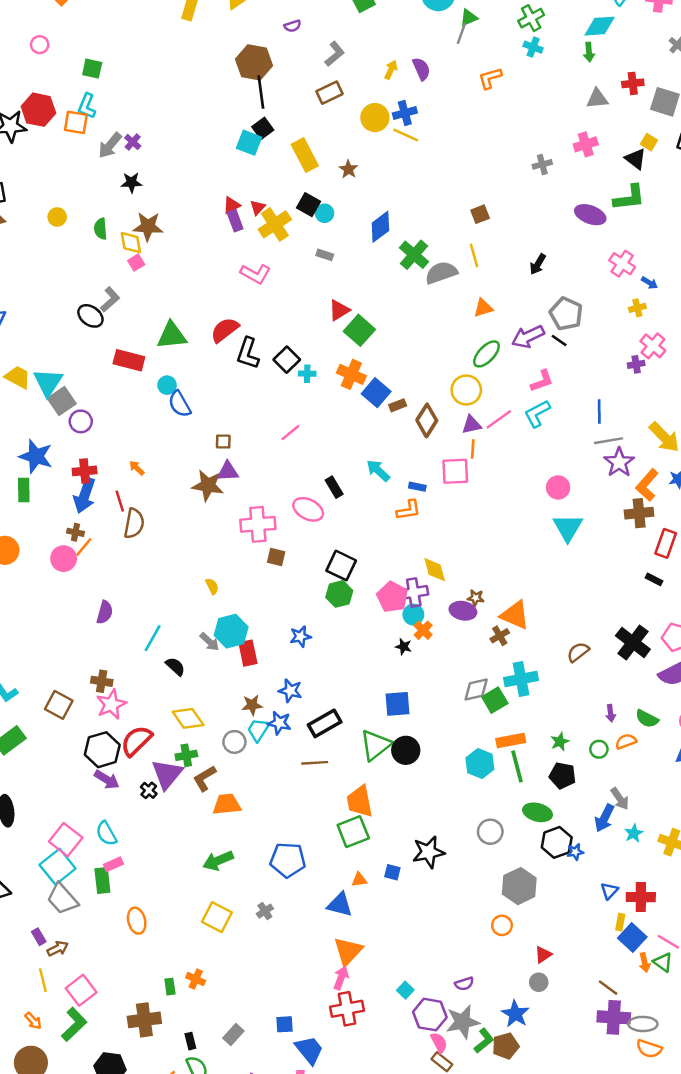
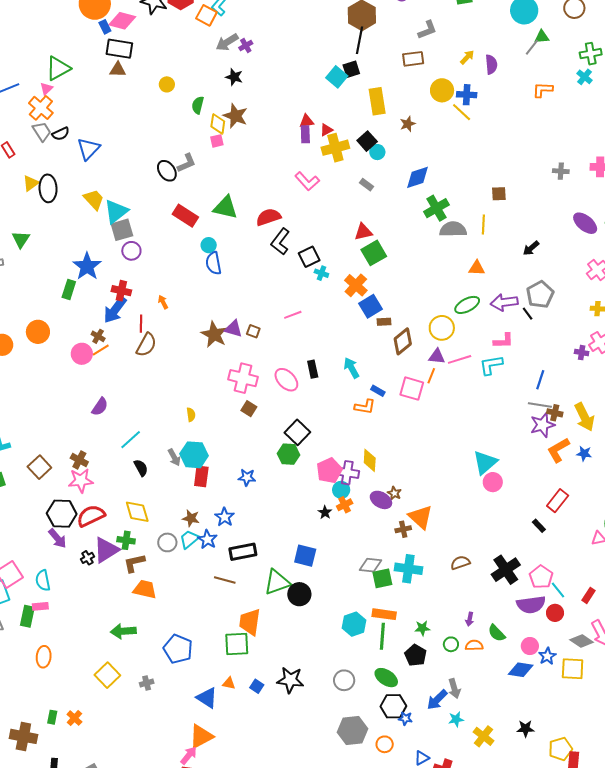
brown square: (223, 441) -> (253, 331), moved
pink circle: (558, 487) -> (493, 482), moved
brown cross: (639, 513) -> (555, 413), moved, size x0.7
orange circle: (502, 925) -> (385, 744), moved

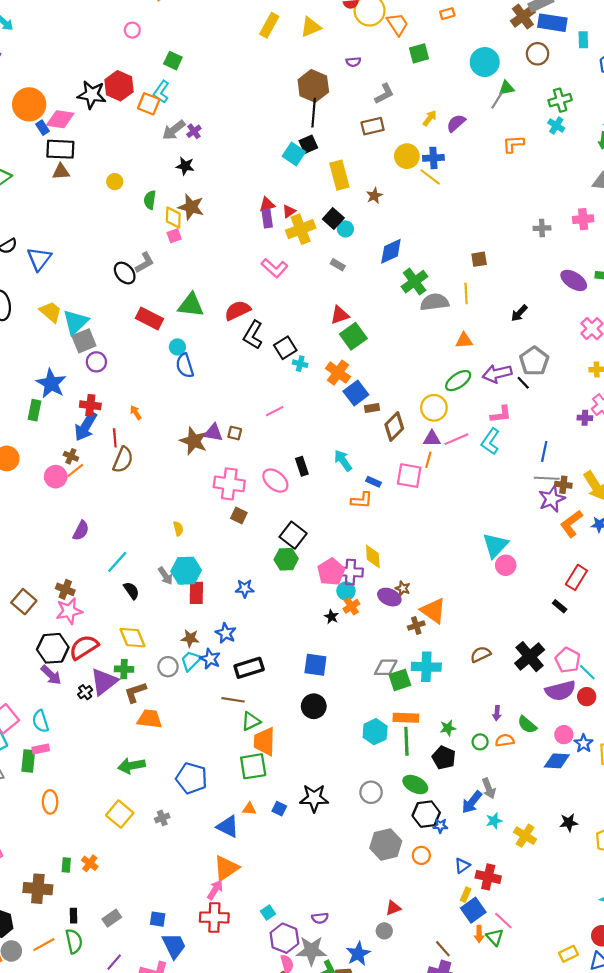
purple semicircle: (491, 64) -> (456, 123), turned -120
cyan L-shape: (491, 365) -> (490, 441), turned -40
green triangle: (277, 582) -> (251, 721), moved, size x0.7

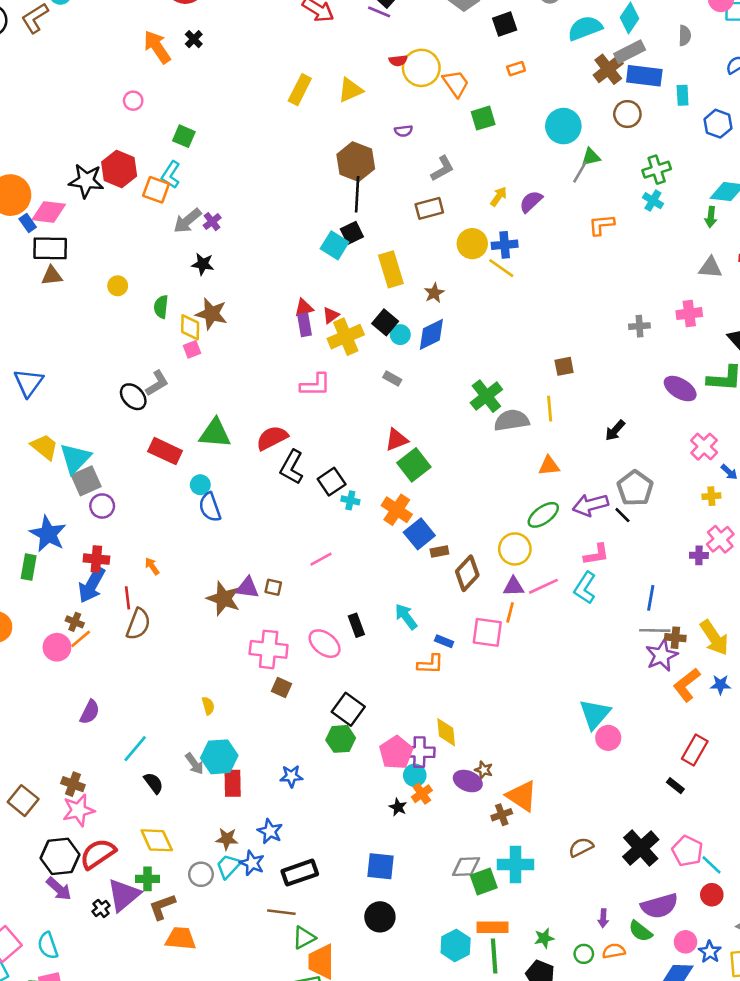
blue diamond: (391, 251) -> (431, 334), moved
pink L-shape: (275, 268) -> (315, 385), turned -40
purple semicircle: (560, 691) -> (659, 906), moved

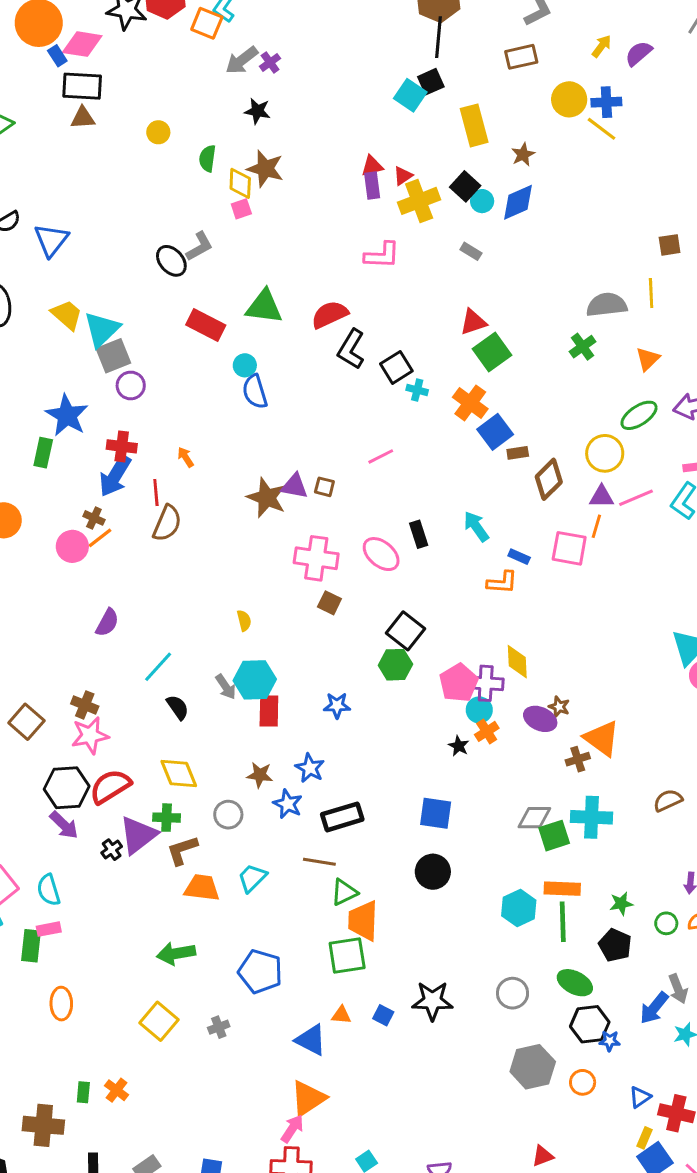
green cross: (486, 396) -> (583, 347), moved, size x0.7
orange triangle: (549, 466) -> (648, 359), turned -40
cyan trapezoid: (228, 866) -> (252, 878), moved

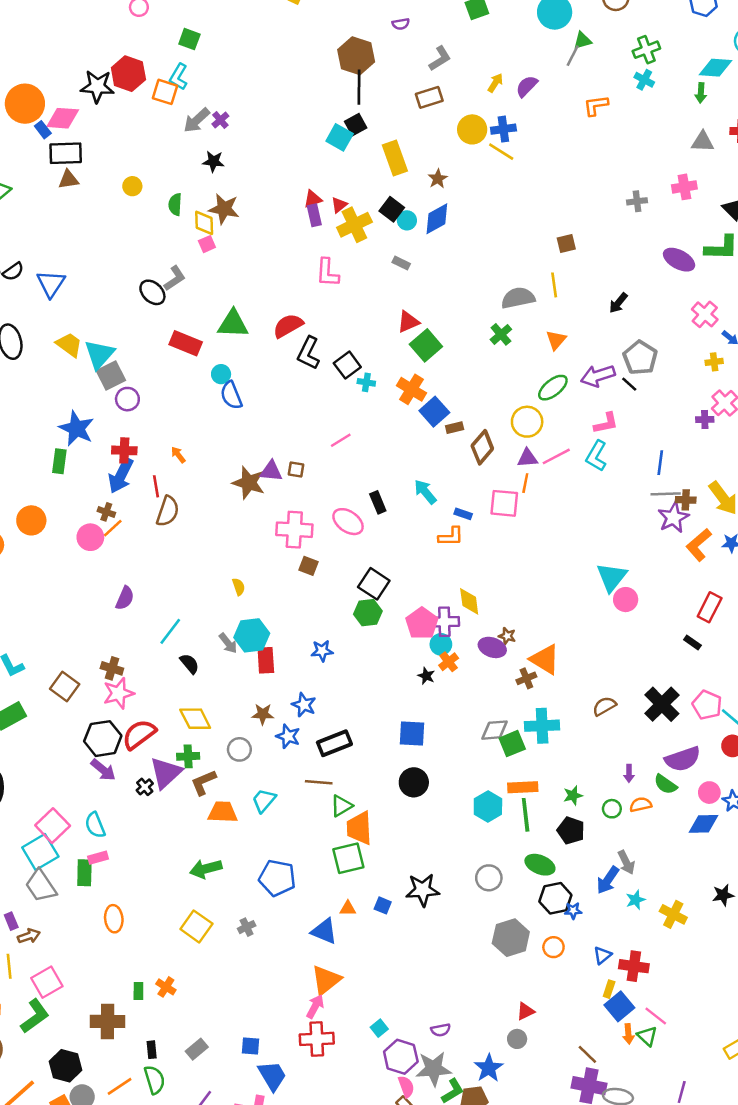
pink L-shape: (382, 255) -> (327, 273), turned 96

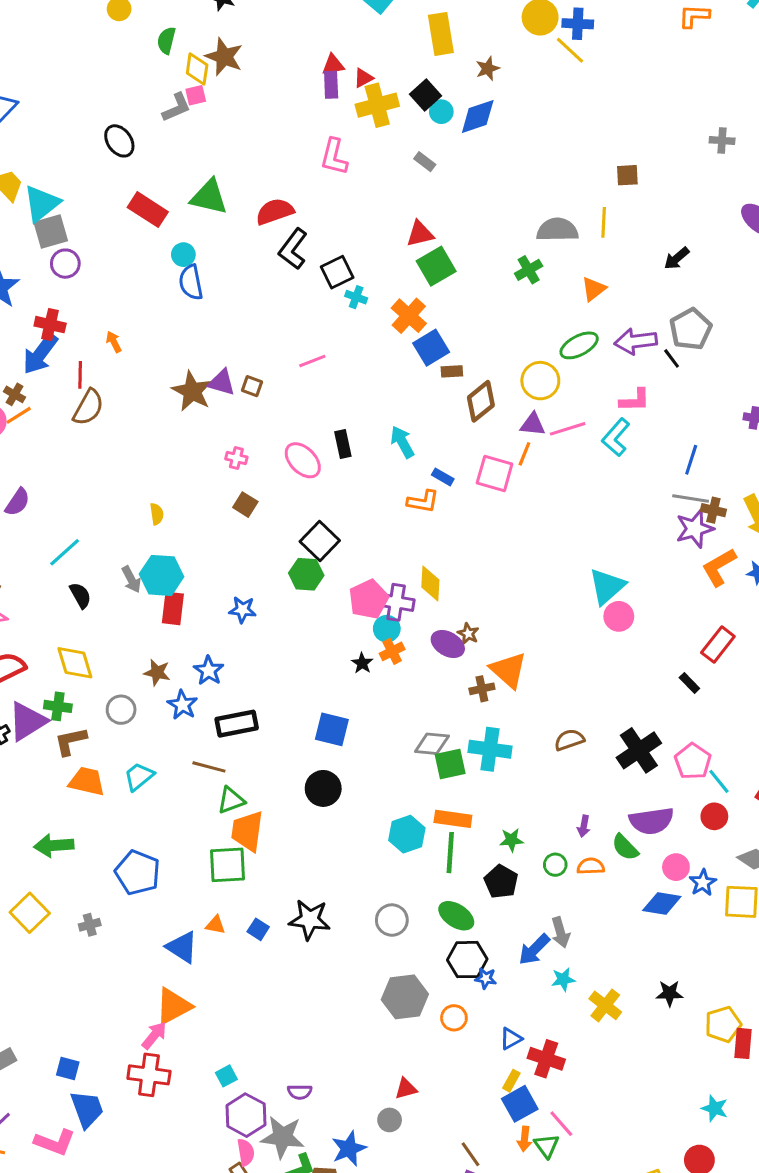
gray L-shape: (175, 278) -> (176, 107), moved
pink cross: (294, 530) -> (236, 458), size x0.5

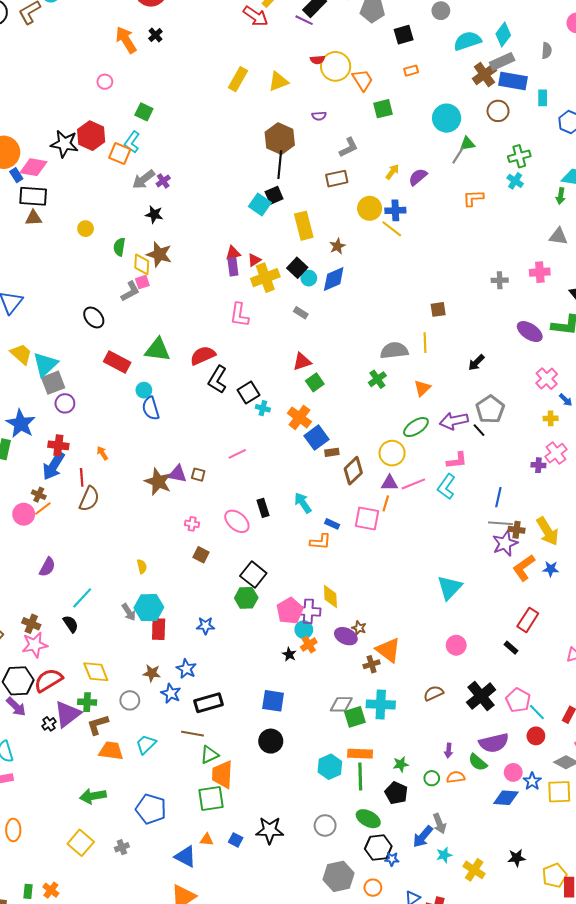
green square: (436, 266) -> (315, 382), size x0.7
black semicircle: (80, 595) -> (71, 624), moved
pink circle: (619, 616) -> (456, 645), moved

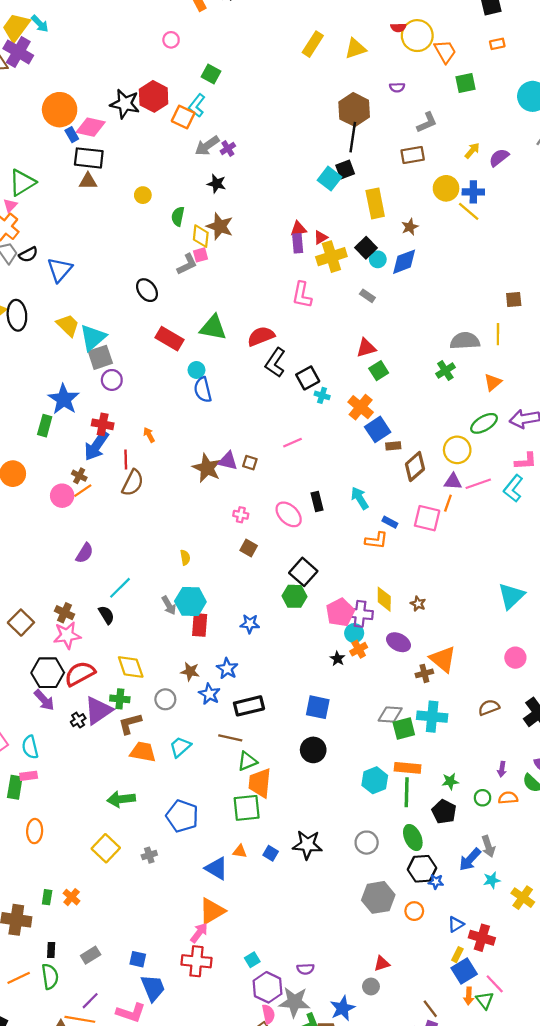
brown star: (359, 628) -> (418, 604), moved
green ellipse: (368, 819) -> (413, 838), turned 35

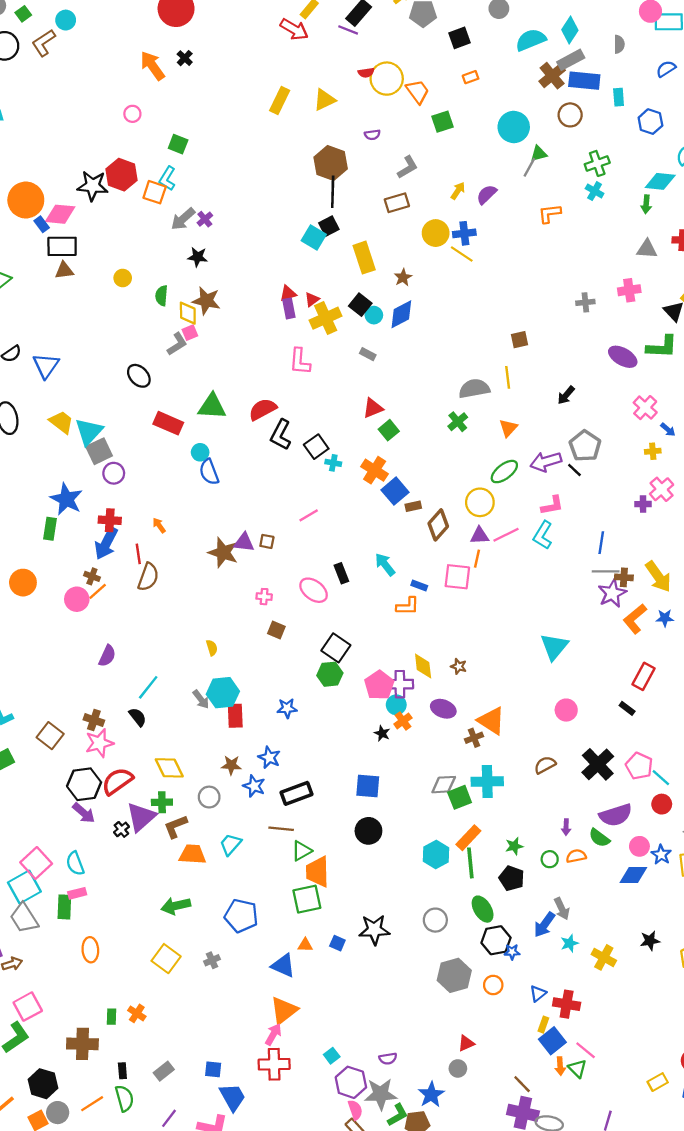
orange rectangle: (408, 768) -> (468, 838), turned -45

